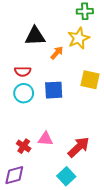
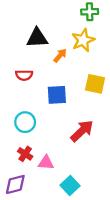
cyan circle: (24, 93) -> (25, 122), moved
pink triangle: (45, 139) -> (46, 163), moved
red arrow: (79, 147) -> (82, 131), moved

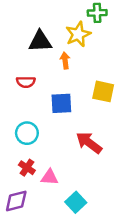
yellow star: (83, 40) -> (78, 34), moved
orange arrow: (60, 55) -> (65, 60), turned -48
red arrow: (82, 131) -> (89, 143), turned -100

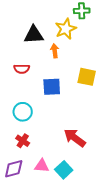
red arrow: (89, 143) -> (75, 138), moved
pink triangle: (50, 177) -> (42, 166), moved

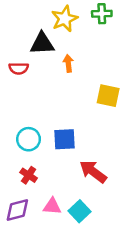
yellow star: (66, 29) -> (65, 19), moved
red semicircle: (22, 69) -> (19, 68), moved
blue square: (52, 87) -> (65, 139), moved

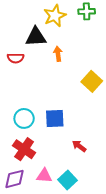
yellow square: (108, 96) -> (92, 81), turned 30
red arrow: (93, 171) -> (79, 146), size x0.6
red cross: (29, 175) -> (24, 149), size x1.5

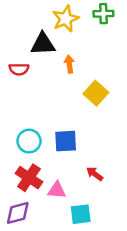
yellow square: (92, 81) -> (96, 93), moved
pink triangle: (44, 176) -> (57, 190), moved
cyan square: (67, 180) -> (81, 214), turned 36

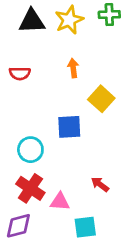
black triangle: (43, 44) -> (32, 21), moved
blue square: (66, 141) -> (69, 127), moved

